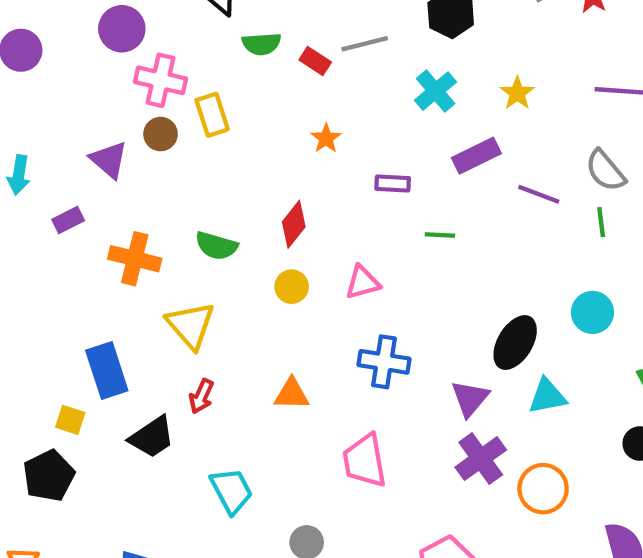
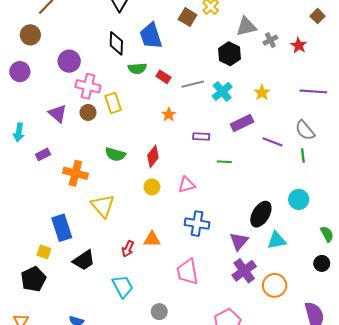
gray line: (365, 44) -> (193, 84), moved
purple triangle: (109, 160) -> (58, 114), moved
green semicircle: (216, 246) -> (115, 154), moved
red arrow: (201, 396) -> (128, 249), moved

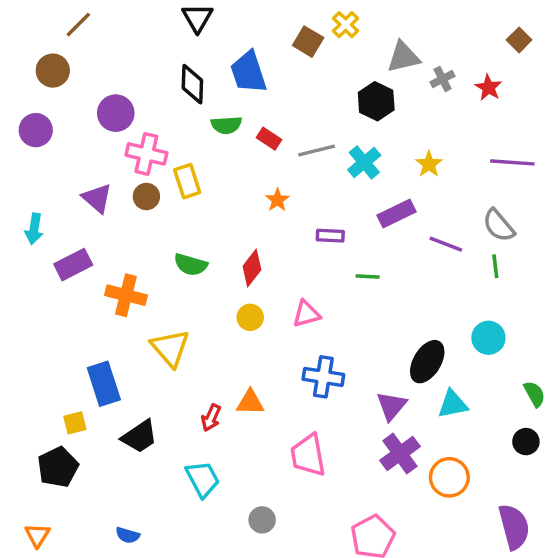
purple rectangle: (43, 154) -> (73, 265), size x1.5
yellow square: (44, 252) -> (75, 423), turned -32

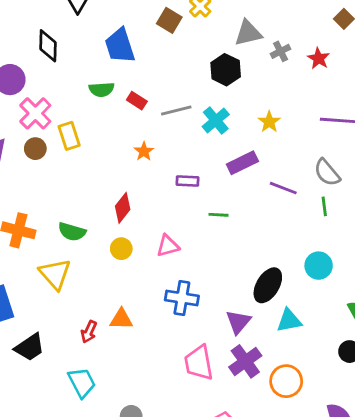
black diamond: (192, 84) -> (48, 46), moved
pink cross: (146, 154) -> (35, 113), turned 32
green semicircle: (191, 265) -> (72, 232), moved
pink trapezoid: (308, 455) -> (199, 363), moved

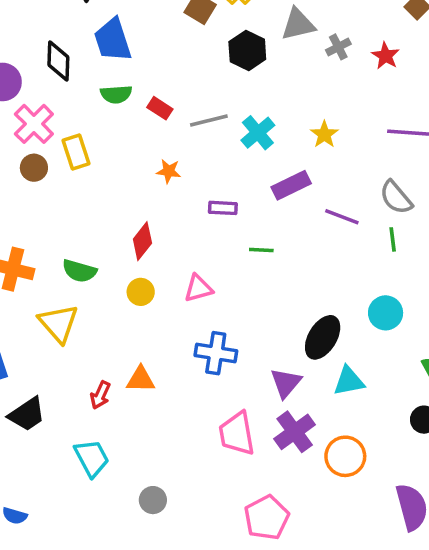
black diamond: (48, 46) -> (58, 61), moved
blue trapezoid: (120, 46) -> (113, 40), moved
black hexagon: (226, 70) -> (247, 50), moved
orange star: (144, 151) -> (169, 171), turned -30

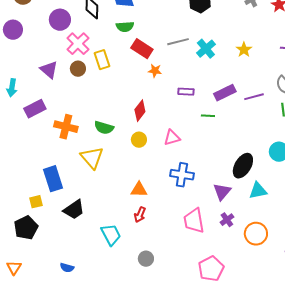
red rectangle: (160, 108) -> (142, 49), moved, size x1.5
purple rectangle: (291, 185) -> (225, 93), moved
purple line: (342, 217) -> (254, 97), turned -36
red arrow: (100, 395) -> (140, 215), moved
purple cross: (295, 432) -> (227, 220), size x0.6

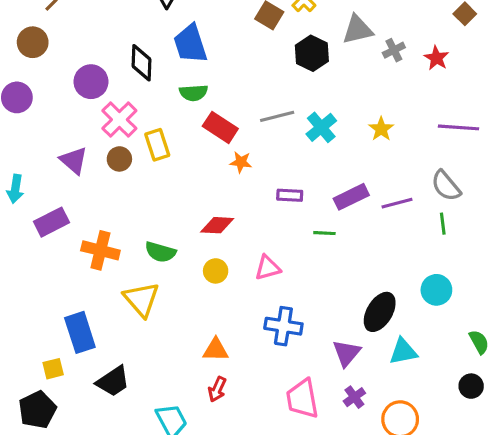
red diamond: (140, 111) -> (217, 225), turned 55

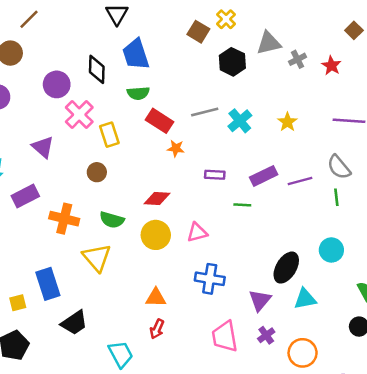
brown circle: (119, 159) -> (97, 172), moved
yellow circle: (216, 271) -> (156, 235), size x1.5
yellow square: (53, 369) -> (18, 303), moved

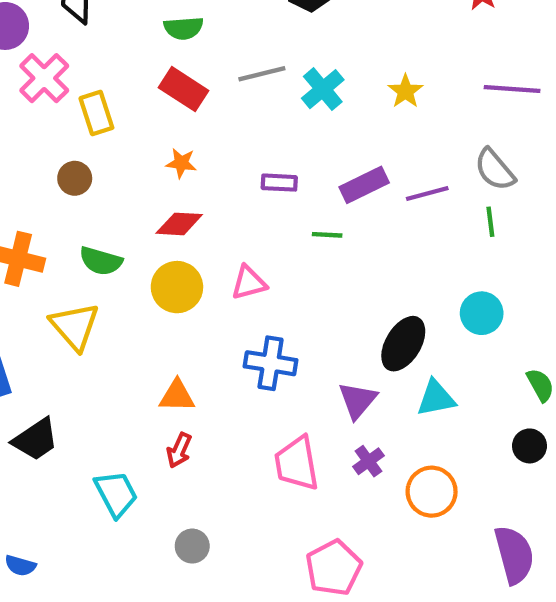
green semicircle: (138, 93) -> (183, 28), moved
orange star: (176, 148) -> (181, 163), moved

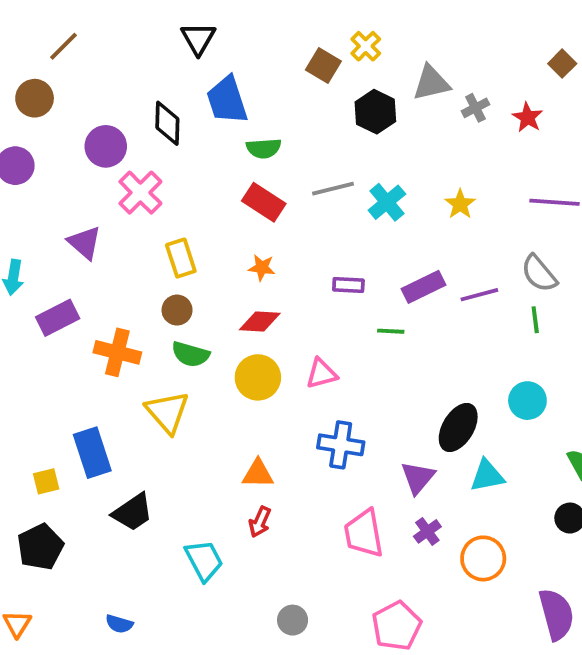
yellow rectangle: (96, 113) -> (181, 258), moved
brown circle: (75, 178) -> (177, 310), moved
gray circle: (192, 546) -> (293, 620), moved

